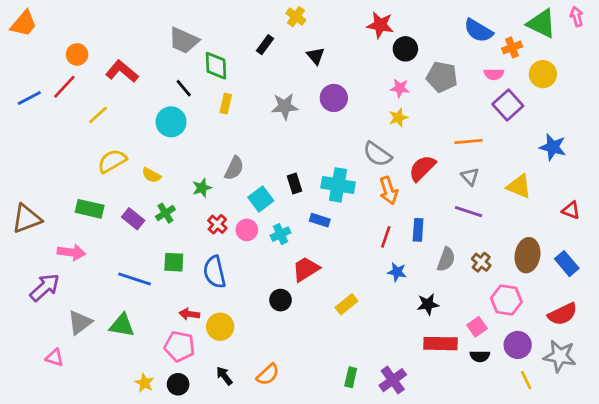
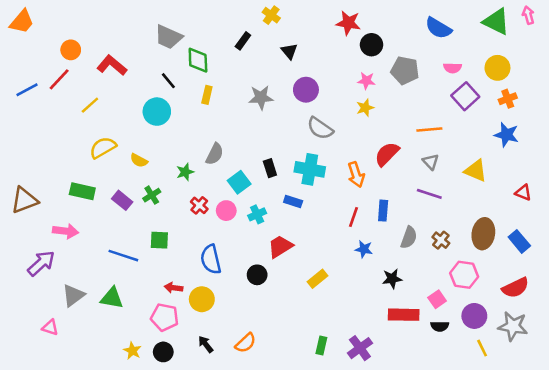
orange cross: (512, 47) -> (508, 99), moved
gray semicircle: (377, 154) -> (320, 128), moved
blue semicircle: (215, 272) -> (211, 259), moved

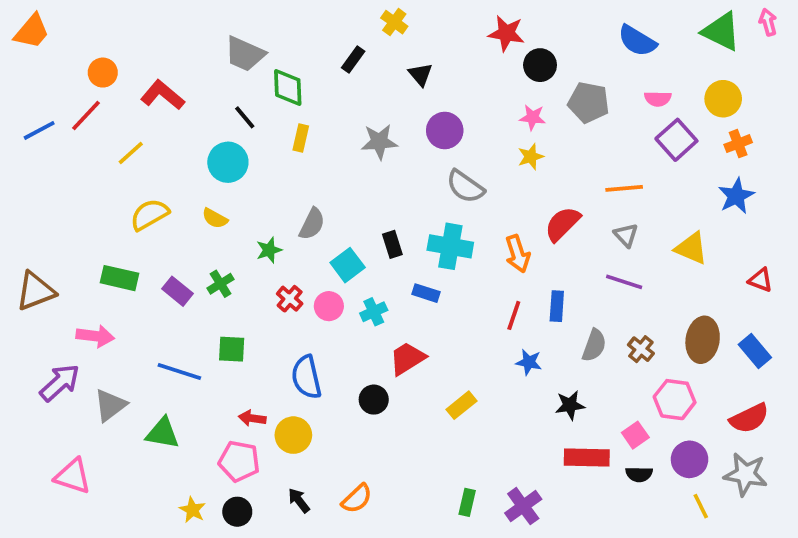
blue star: (506, 135) -> (736, 196), turned 30
yellow semicircle: (139, 160) -> (215, 218), moved
gray triangle: (73, 295) -> (110, 405), moved
pink triangle: (50, 328) -> (73, 476), size x1.5

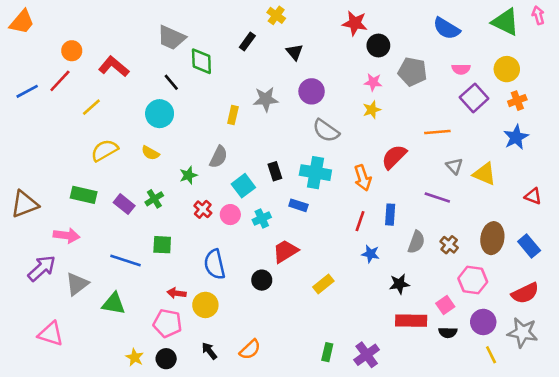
yellow rectangle: (301, 138) -> (233, 115), moved
gray triangle: (626, 235) -> (454, 166), moved

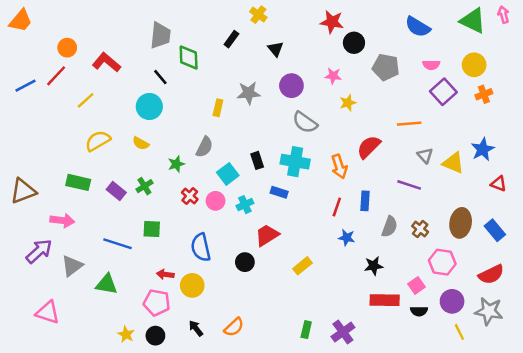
gray trapezoid: (171, 38) -> (160, 35), turned -108
pink star: (373, 82) -> (333, 76), moved
blue star: (516, 137) -> (483, 149), moved

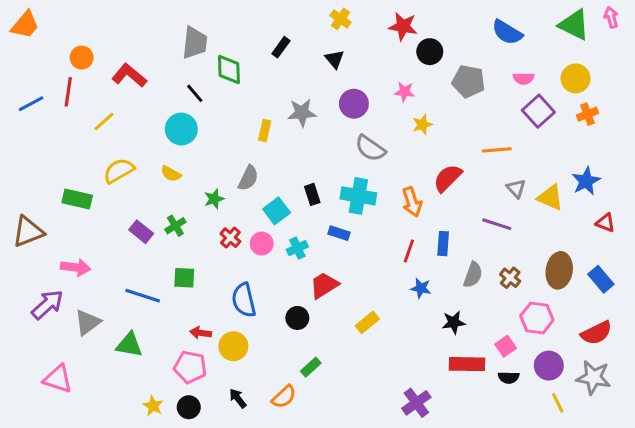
yellow cross: (258, 15) -> (341, 19), moved
red line: (56, 76) -> (68, 92), turned -35
green rectangle: (78, 182) -> (77, 199), moved
green rectangle: (306, 330) -> (311, 367), moved, turned 35

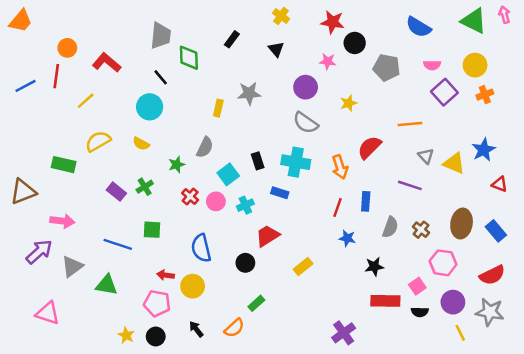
pink star: (404, 92) -> (328, 61), moved
purple circle: (354, 104) -> (306, 87), moved

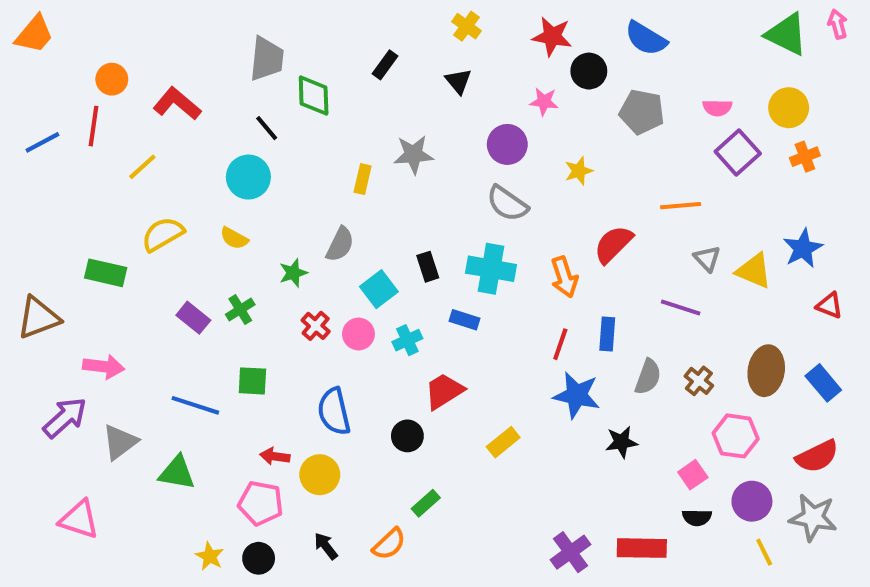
blue semicircle: (419, 27) -> (646, 38), moved
blue star: (347, 238) -> (577, 395), size x1.6
red rectangle: (385, 301) -> (642, 548), moved

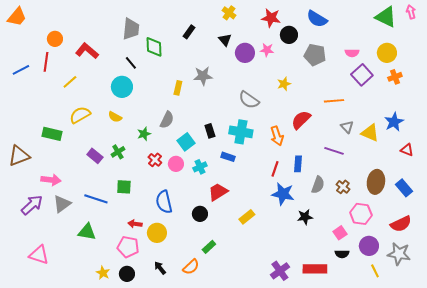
purple circle: (507, 144) -> (245, 53), moved
gray triangle: (120, 442) -> (62, 204), moved

